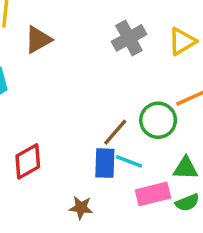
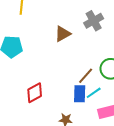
brown triangle: (38, 40) -> (63, 34), moved
cyan line: (129, 161) -> (94, 93), turned -56

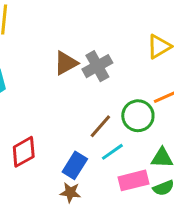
gray cross: (94, 21) -> (97, 66), moved
blue rectangle: (80, 94) -> (75, 165), moved, turned 30

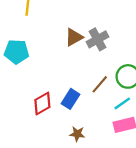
cyan line: (112, 152) -> (122, 103), moved
blue rectangle: (75, 165) -> (70, 99), moved

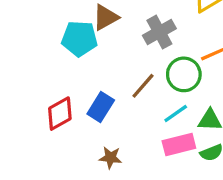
gray cross: (98, 39) -> (159, 32), moved
cyan pentagon: (16, 52) -> (79, 39), moved

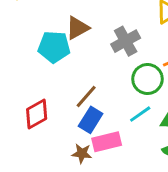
brown line: (143, 86) -> (86, 97), moved
blue rectangle: (101, 107) -> (91, 120), moved
pink rectangle: (179, 145) -> (107, 142), moved

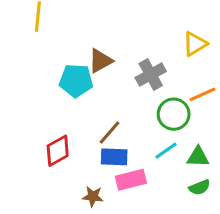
blue rectangle: (91, 120) -> (114, 157), turned 60
brown star: (82, 153) -> (93, 196), moved

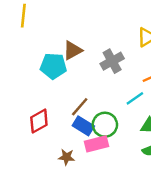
green circle: (174, 114) -> (105, 125), moved
cyan line: (166, 151) -> (135, 98), moved
blue rectangle: (114, 157) -> (83, 126), turned 30

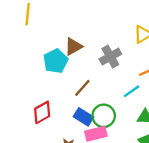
cyan pentagon: (53, 66) -> (56, 61), turned -30
brown line: (80, 107) -> (82, 88), moved

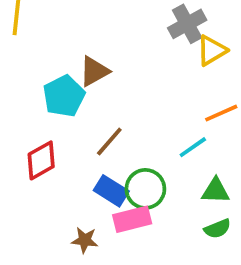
gray cross: (110, 57) -> (187, 24), moved
red diamond: (42, 112) -> (41, 160), moved

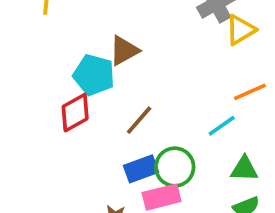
cyan pentagon: (64, 96) -> (94, 75), turned -30
red diamond: (41, 160) -> (75, 113), moved
blue rectangle: (111, 191) -> (141, 169), turned -52

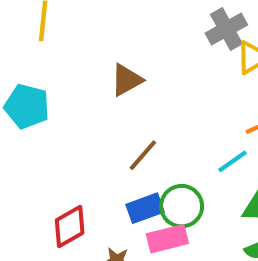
cyan pentagon: (94, 75) -> (27, 106), moved
red diamond: (75, 113) -> (70, 227), moved

